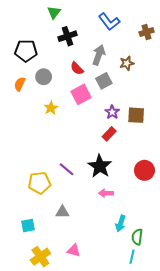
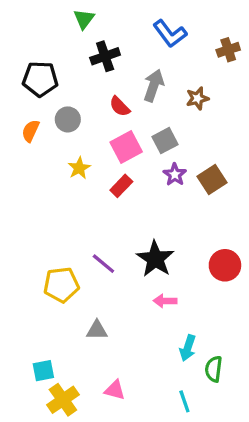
gray square: (104, 81) -> (165, 141), moved
brown square: (136, 115) -> (212, 179), turned -36
red rectangle: (109, 134) -> (121, 186), moved
cyan square: (28, 225) -> (43, 371), moved
cyan line: (132, 257) -> (184, 401), moved, turned -32

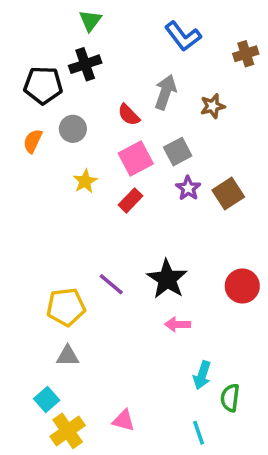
black cross: (105, 56) -> (85, 64), moved
gray triangle: (97, 330) -> (68, 356), moved
cyan square: (43, 371) -> (47, 400), turned -30

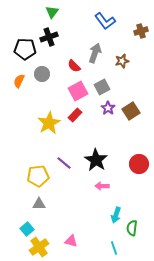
yellow star: (85, 181) -> (49, 123), moved, size x1.6

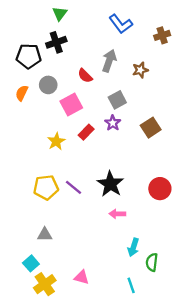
pink square: (78, 91) -> (71, 105), moved
purple star: (108, 108) -> (113, 123), moved
yellow star: (49, 123) -> (56, 141), size x0.7
yellow pentagon: (38, 176) -> (46, 187), moved

